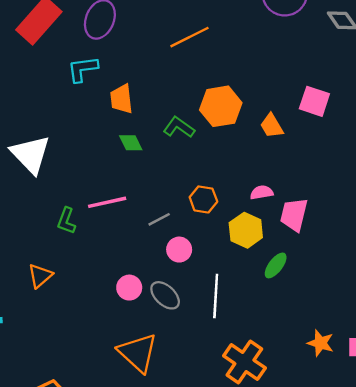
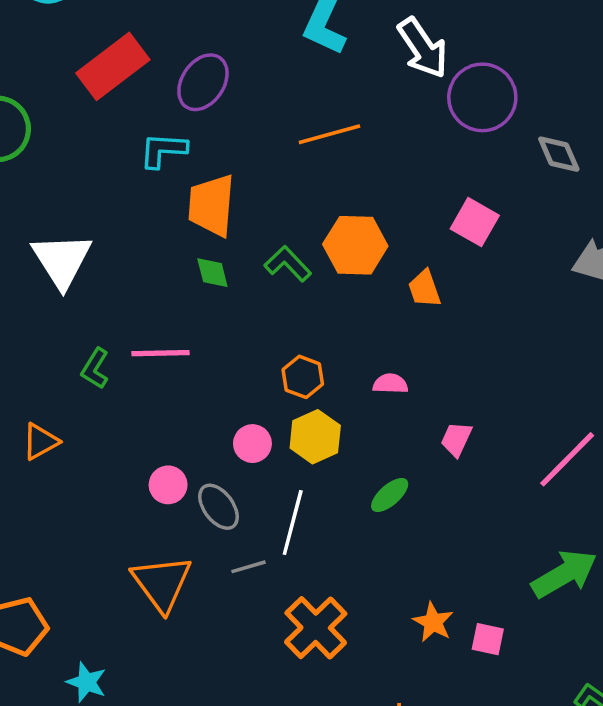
orange trapezoid: (121, 99) -> (211, 205), size x1.4
pink square: (314, 101) -> (475, 222), moved
pink trapezoid: (294, 215) -> (456, 439), moved, size x0.7
gray line: (159, 219) -> (249, 567), moved
yellow hexagon: (246, 230) -> (315, 437), moved

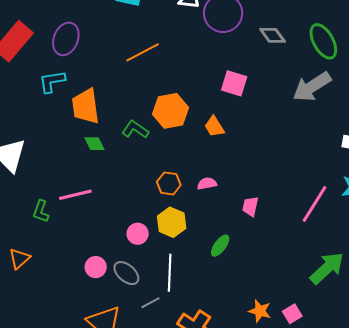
orange hexagon: (303, 377) -> (169, 183), moved
pink square: (488, 639) -> (292, 314), turned -30

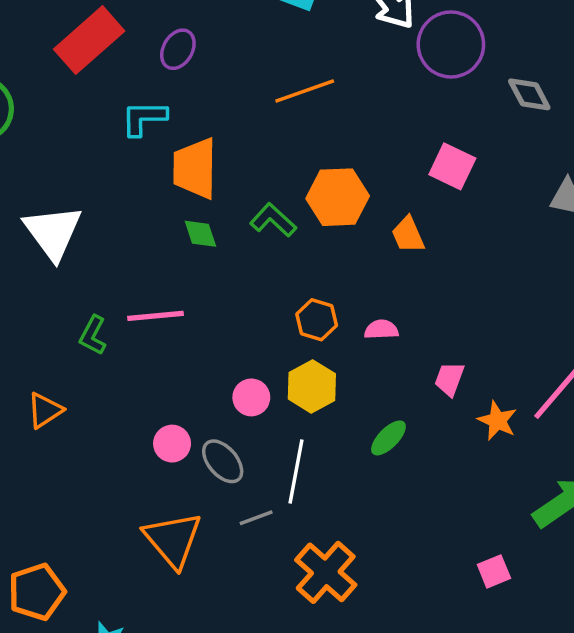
purple ellipse: (66, 39) -> (178, 49), size x0.7
orange star: (260, 311) -> (497, 421), moved

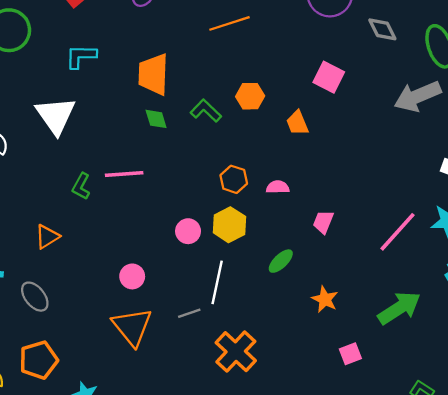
cyan L-shape: (144, 118) -> (81, 56), moved
orange hexagon: (338, 197) -> (250, 96), size x0.7
orange star: (497, 421) -> (325, 299), moved
pink circle: (172, 444) -> (132, 276), moved
gray ellipse: (223, 461) -> (35, 297), moved

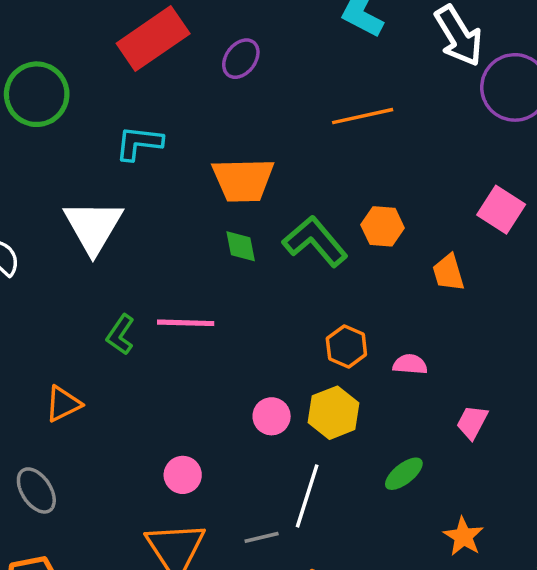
orange trapezoid: (153, 74) -> (243, 180), turned -99
green L-shape: (206, 111) -> (315, 241), size x1.4

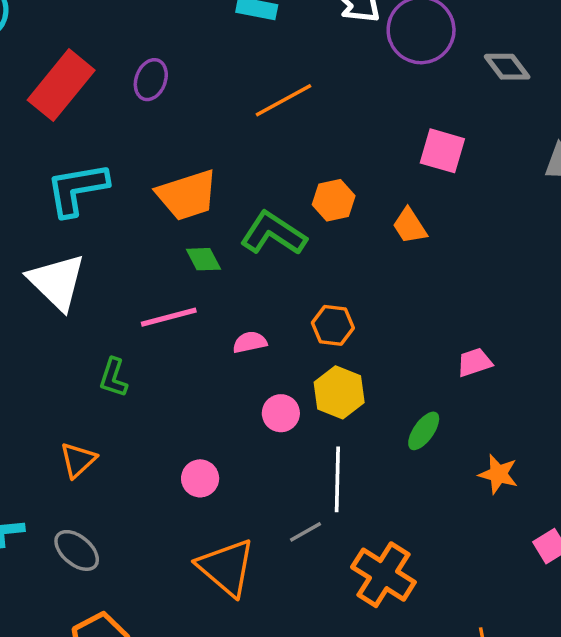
cyan L-shape: (139, 143) -> (77, 189), size x1.4
pink line: (186, 323) -> (169, 317), moved
pink semicircle: (410, 364) -> (250, 342), moved
pink trapezoid: (472, 422) -> (475, 362), turned 60
pink circle: (183, 475) -> (200, 478), moved

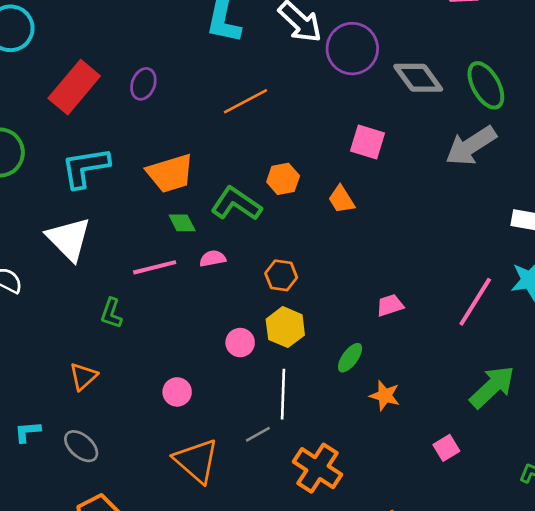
gray diamond: (507, 67) -> (418, 78), size x1.4
pink semicircle: (250, 342) -> (213, 258), moved
orange star: (498, 474) -> (385, 396), moved

